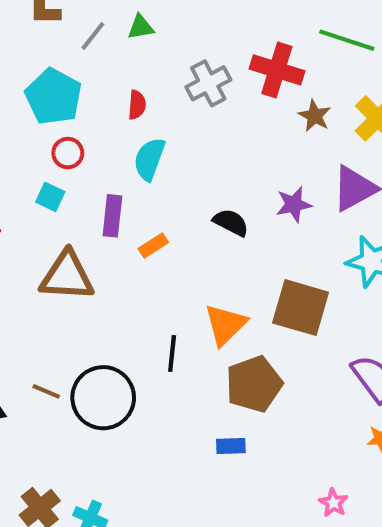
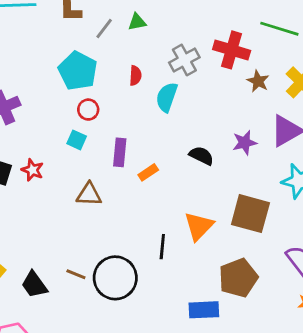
cyan semicircle: (149, 159) -> (167, 97), moved
brown triangle: (67, 276) -> (89, 194), size x0.7
brown pentagon: (254, 384) -> (238, 278), moved
blue rectangle: (231, 446) -> (204, 310), size x1.5

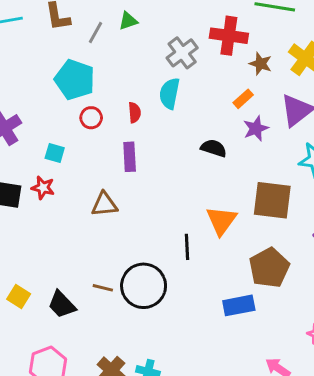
red semicircle: (135, 76) -> (135, 113), moved
cyan square: (77, 140) -> (55, 153), moved
orange rectangle: (148, 172) -> (243, 99), moved

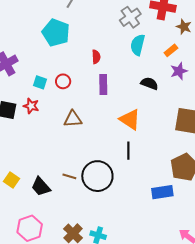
cyan semicircle: (169, 93) -> (138, 45), moved
red circle: (91, 118) -> (63, 81), moved
purple rectangle: (130, 157) -> (103, 85), moved
orange triangle: (221, 221) -> (130, 119), moved, turned -35

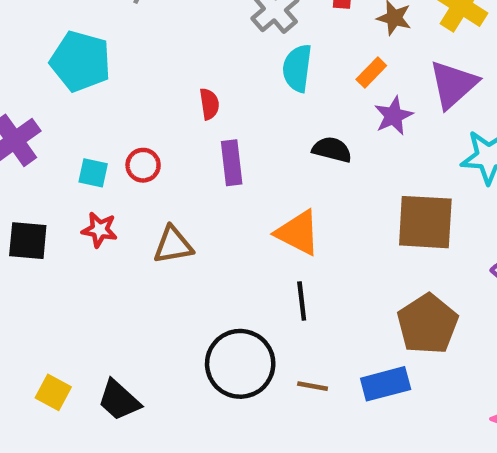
cyan pentagon: (56, 33) -> (80, 61), moved
red star: (31, 106) -> (100, 230), moved
brown line: (69, 176) -> (313, 386), moved

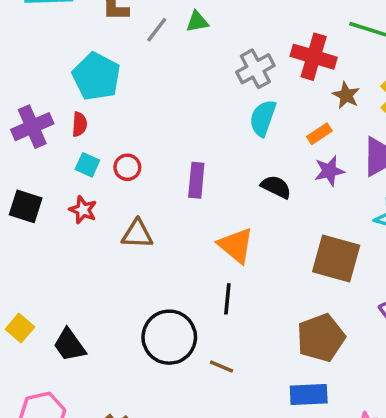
red semicircle: (209, 104) -> (79, 124), moved
blue rectangle: (386, 384) -> (309, 394), moved

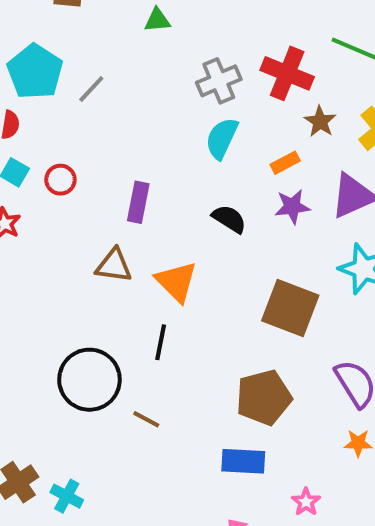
gray line: (157, 30) -> (91, 89), moved
brown triangle: (137, 234) -> (114, 266), moved

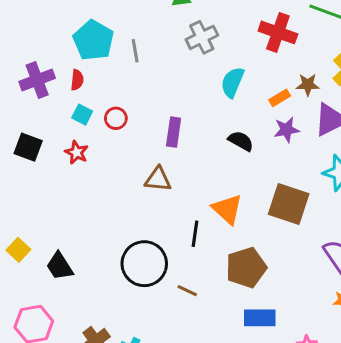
gray cross: (219, 81) -> (202, 37), moved
gray line: (91, 89) -> (135, 51), turned -50
brown star: (320, 121) -> (308, 85), moved, turned -30
orange triangle: (176, 282) -> (227, 209), moved
brown pentagon: (264, 397) -> (246, 268), moved

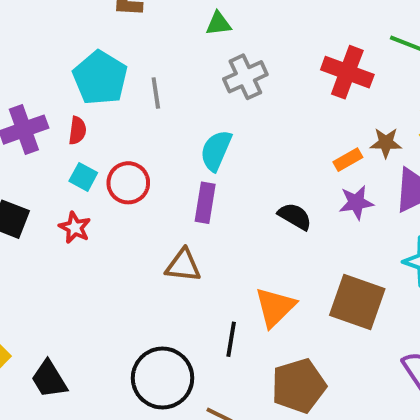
cyan semicircle: (232, 82) -> (216, 150), moved
red circle: (116, 118) -> (128, 183), size x1.4
orange triangle: (227, 209) -> (275, 307), turned 32

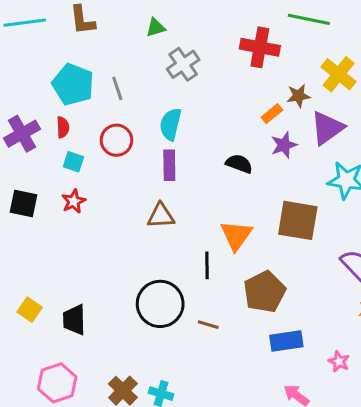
red circle: (128, 183) -> (117, 140), moved
red star: (75, 228) -> (74, 201), turned 30
black trapezoid: (49, 379) -> (74, 320), turned 40

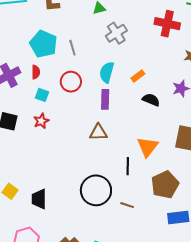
orange rectangle: (272, 114) -> (138, 76), moved

